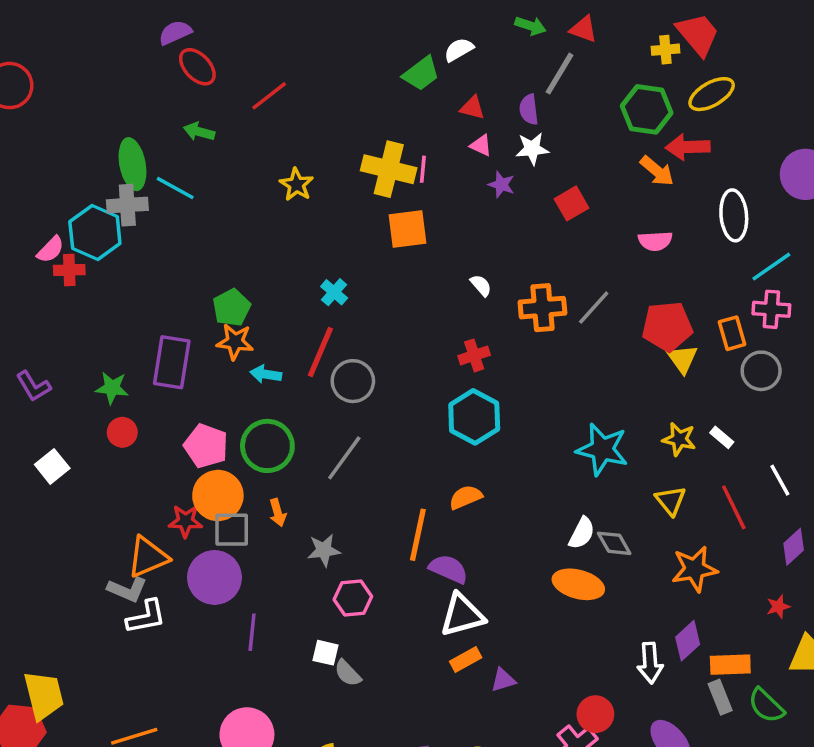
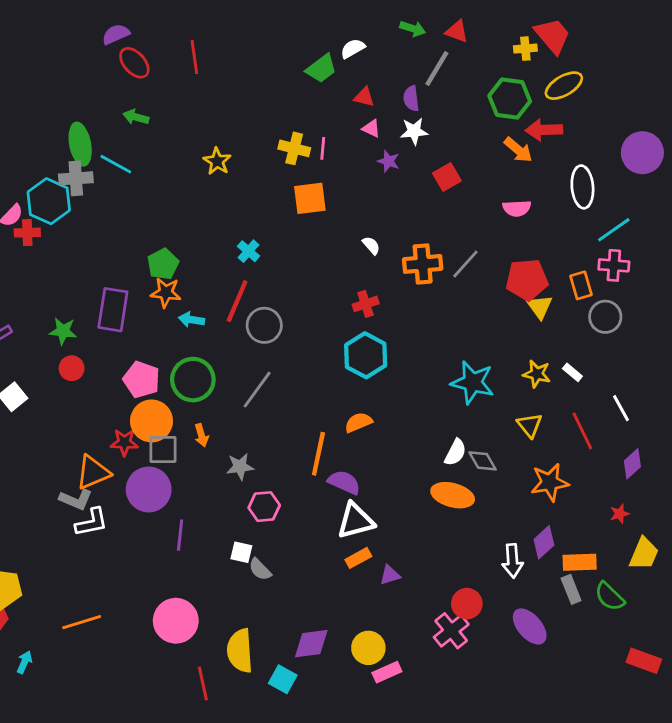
red line: (269, 96) -> (194, 57), moved, turned -60
yellow cross: (389, 169) -> (294, 148), size x0.7

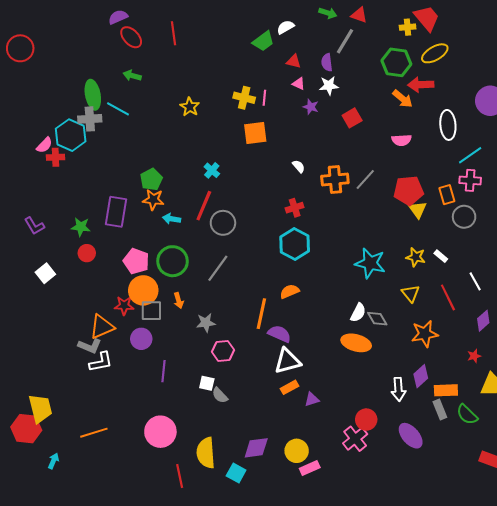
purple circle: (149, 489) -> (141, 339), size x0.7

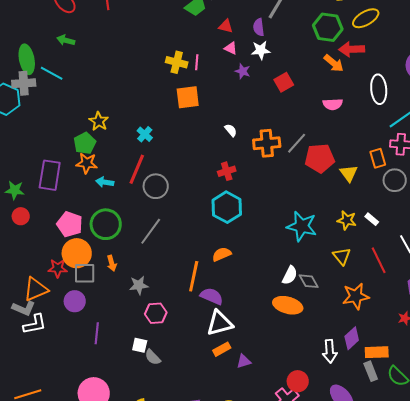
yellow star: (190, 107) -> (99, 121), moved
red pentagon: (409, 191) -> (320, 158), moved

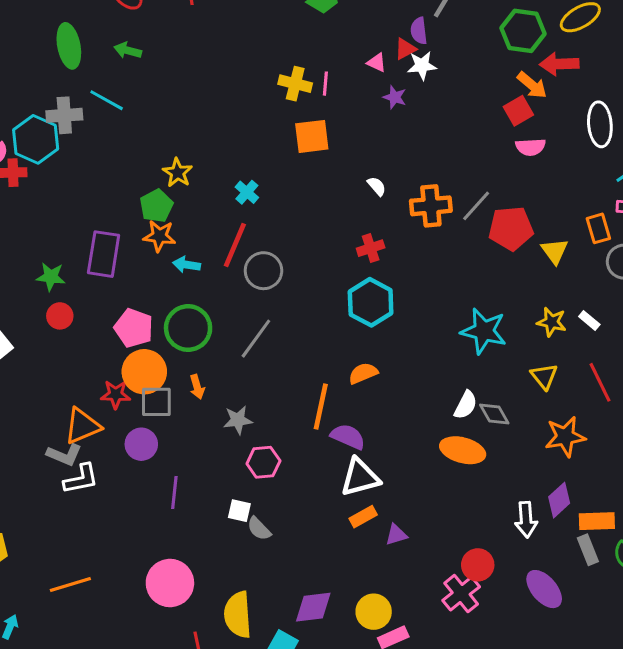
red triangle: (226, 26) -> (405, 49), moved, turned -42
green ellipse: (27, 59) -> (69, 46), moved
red square: (284, 82) -> (518, 111), moved

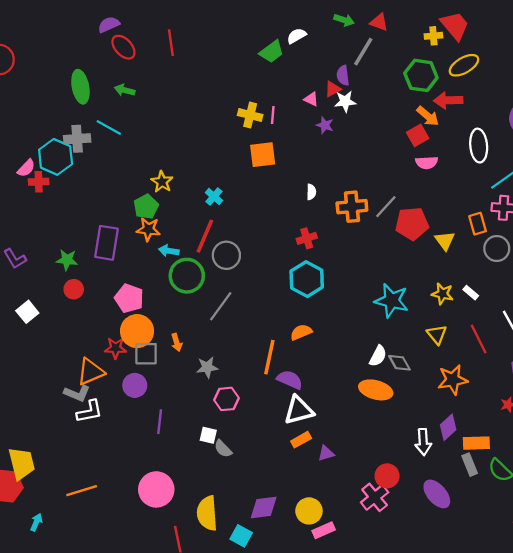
white semicircle: (377, 186) -> (311, 192), turned 42
green circle: (188, 328) -> (187, 276), moved

